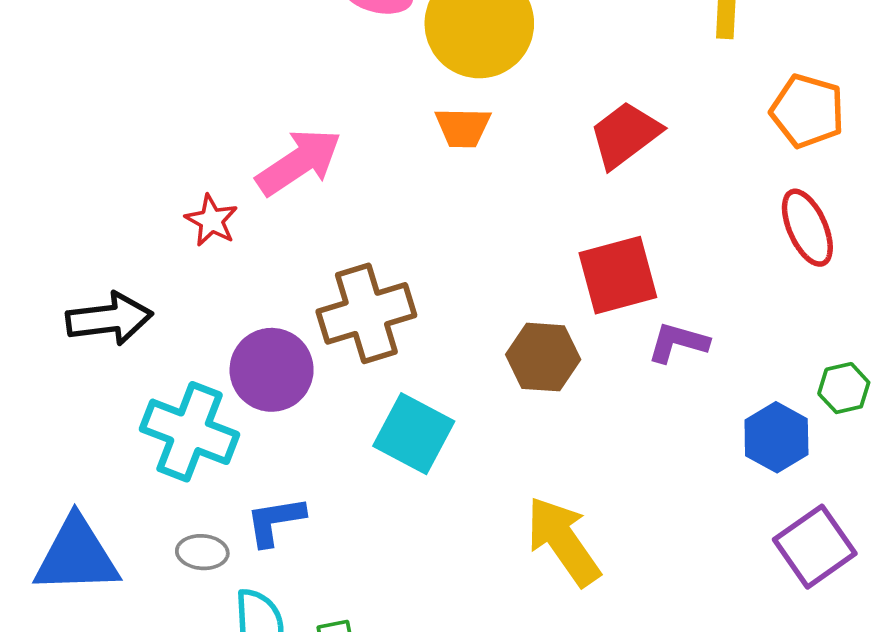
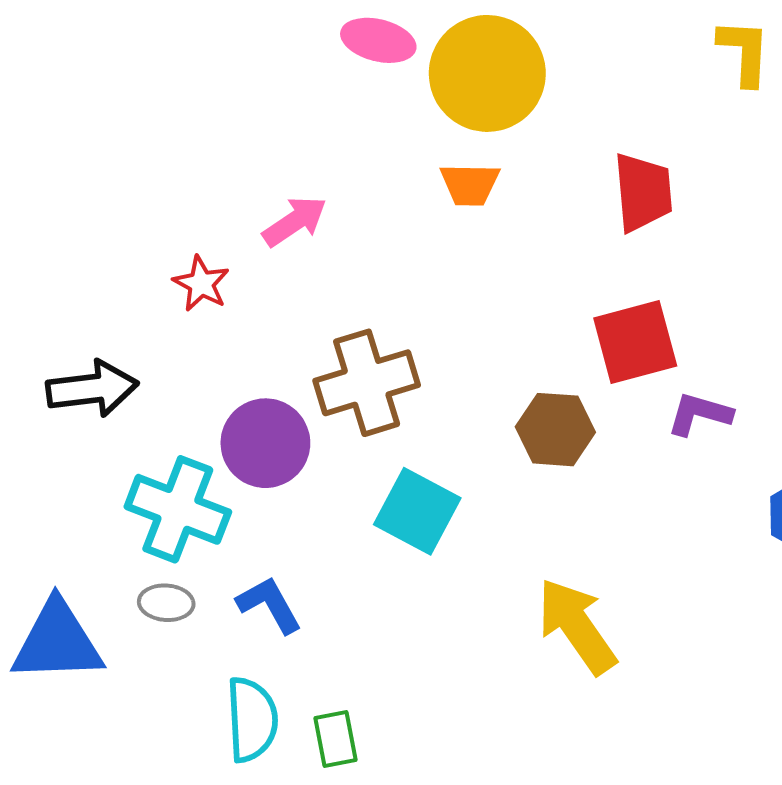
red trapezoid: (625, 135) -> (643, 192), turned 122
pink arrow: (299, 162) -> (295, 221), size x0.7
blue L-shape: (275, 521) -> (269, 605), turned 70
gray ellipse: (202, 552) -> (166, 603), moved

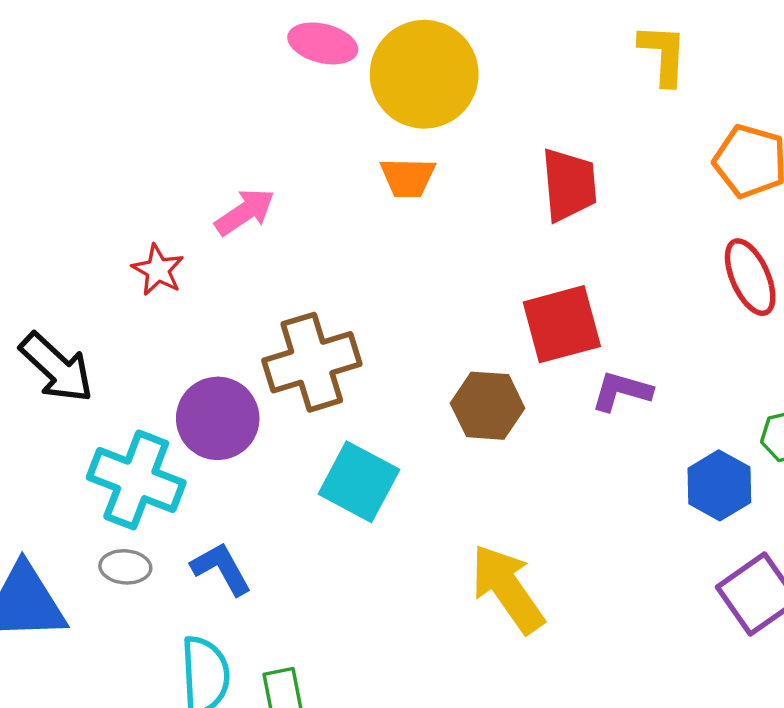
black arrow: (92, 389) -> (56, 368), turned 50

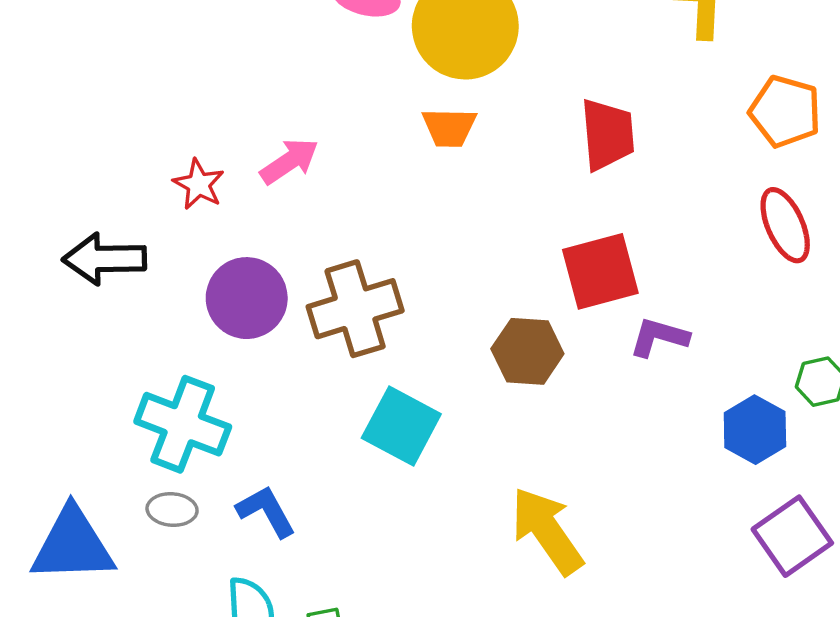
red star: (158, 270) -> (199, 184), moved
black arrow: (56, 368) -> (104, 259), moved, turned 136
purple circle: (218, 418) -> (247, 298), moved

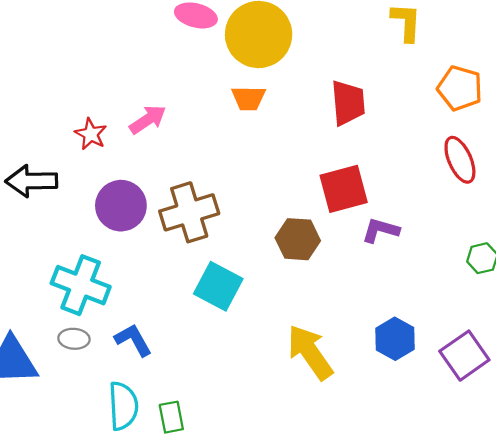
blue hexagon: (755, 430) -> (395, 339), moved

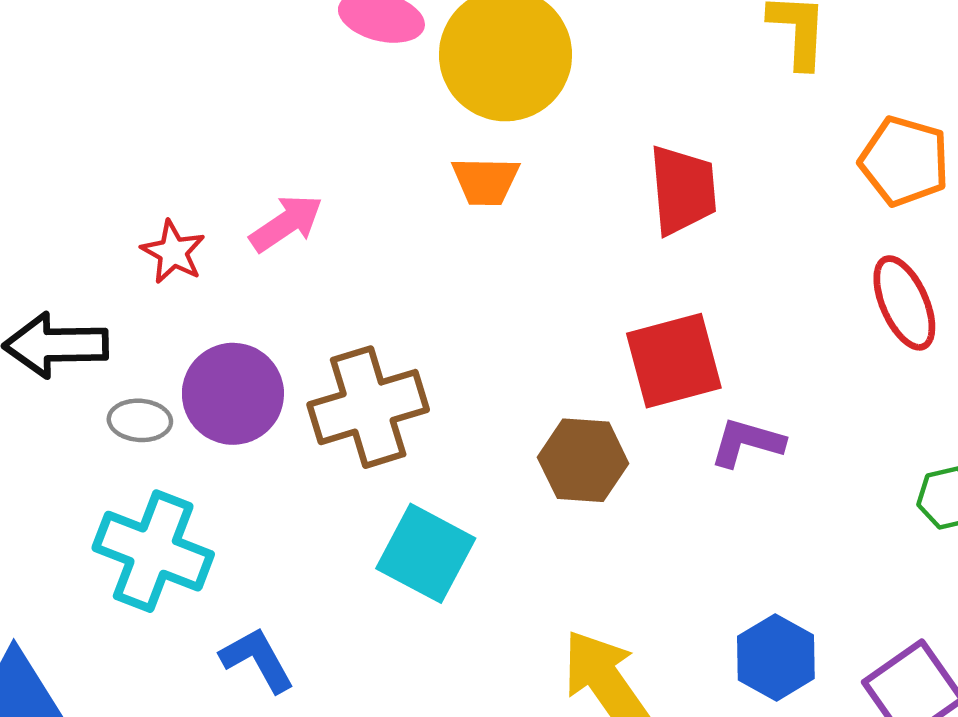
gray ellipse: (74, 339) -> (140, 420), moved

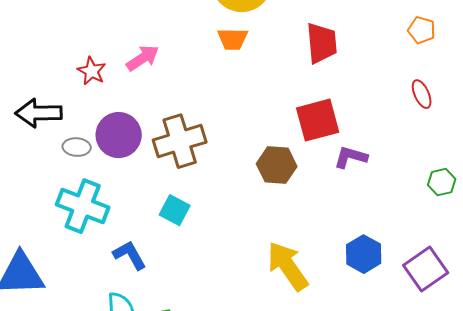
orange pentagon: (904, 161) -> (422, 30), size x0.7
red ellipse: (904, 303) -> (422, 94), size x0.7
cyan square: (426, 553) -> (175, 210), moved, size x0.7

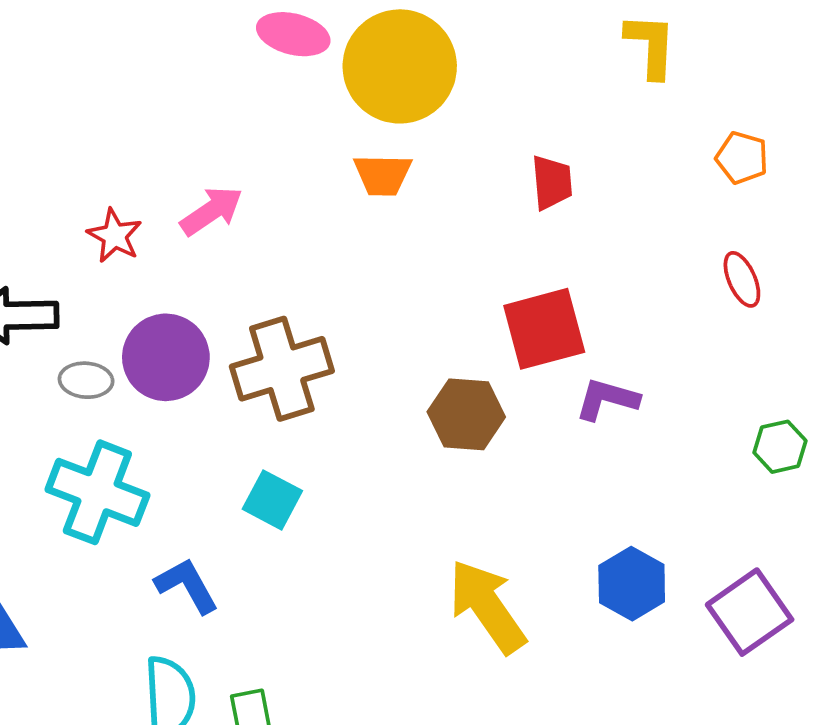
red trapezoid: (322, 43) -> (552, 182), size x0.7

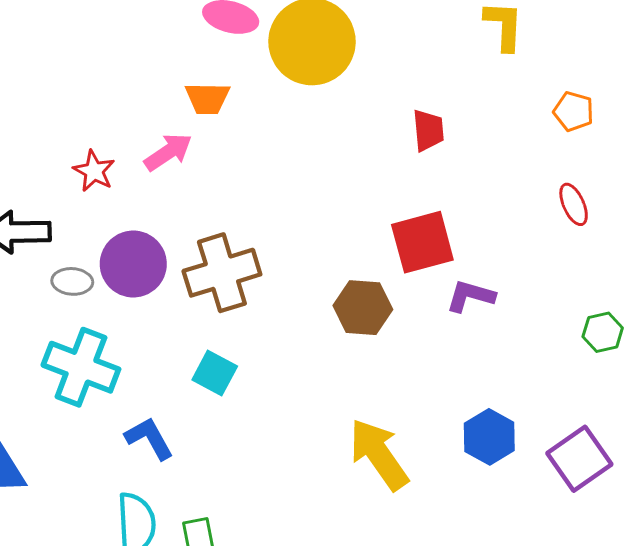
orange trapezoid: (383, 175) -> (207, 98), moved

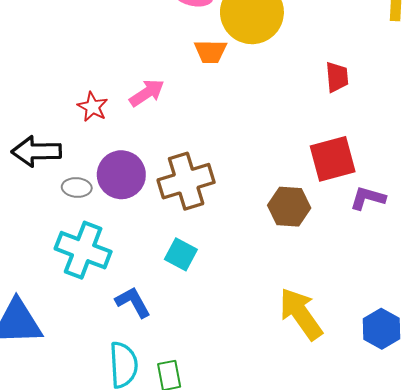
orange trapezoid: (207, 98) -> (211, 52), moved
blue hexagon: (489, 437) -> (382, 329), moved

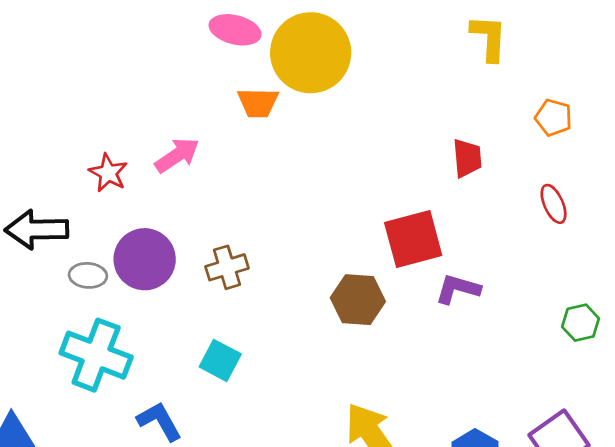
red trapezoid: (337, 77) -> (467, 158), moved
brown cross: (186, 181) -> (227, 267), size x0.6

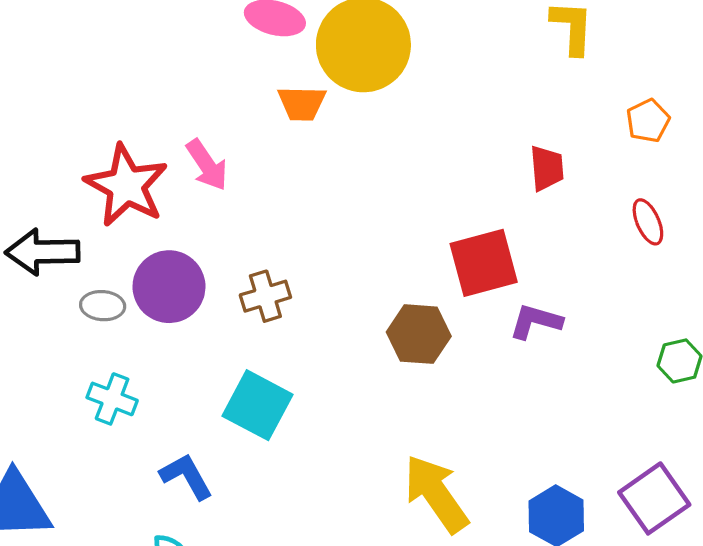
orange pentagon: (554, 118) -> (648, 121), turned 30
pink arrow: (177, 155) -> (207, 165), turned 90
red star: (108, 173) -> (126, 185), size x1.8
cyan cross: (96, 355) -> (112, 399), size x0.6
cyan square: (220, 360) -> (258, 405), size x1.4

